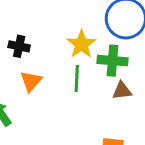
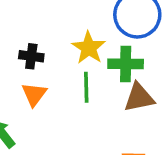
black cross: (19, 46) -> (31, 56), moved
brown triangle: (122, 91) -> (139, 98), size x1.4

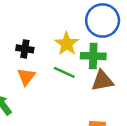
green line: (86, 87) -> (64, 72), turned -65

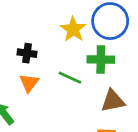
yellow star: (67, 44) -> (73, 29), moved
brown triangle: (102, 81) -> (113, 101), moved

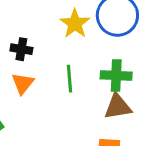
green cross: (101, 60) -> (116, 76), moved
green line: (70, 78) -> (70, 79), turned 60

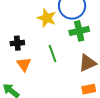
green cross: (116, 76) -> (79, 31), moved

